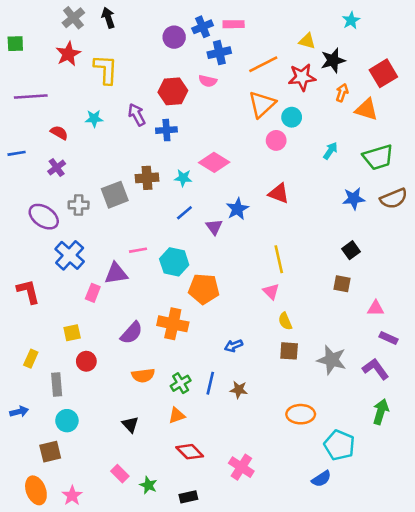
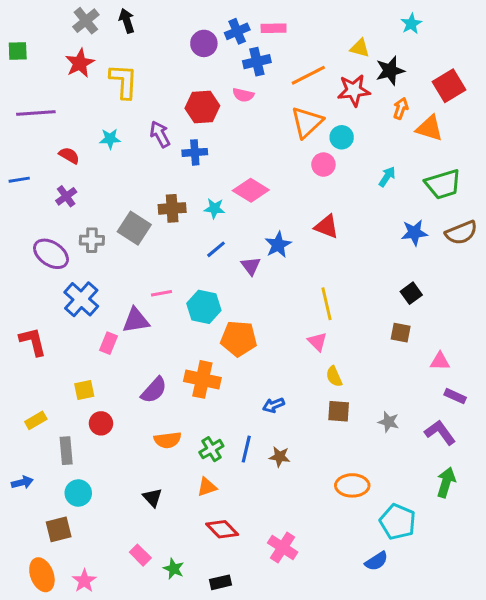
gray square: (115, 195) -> (134, 228), turned -36
yellow rectangle: (31, 359) -> (36, 420), turned 36
gray star: (332, 360) -> (389, 422), size x0.6

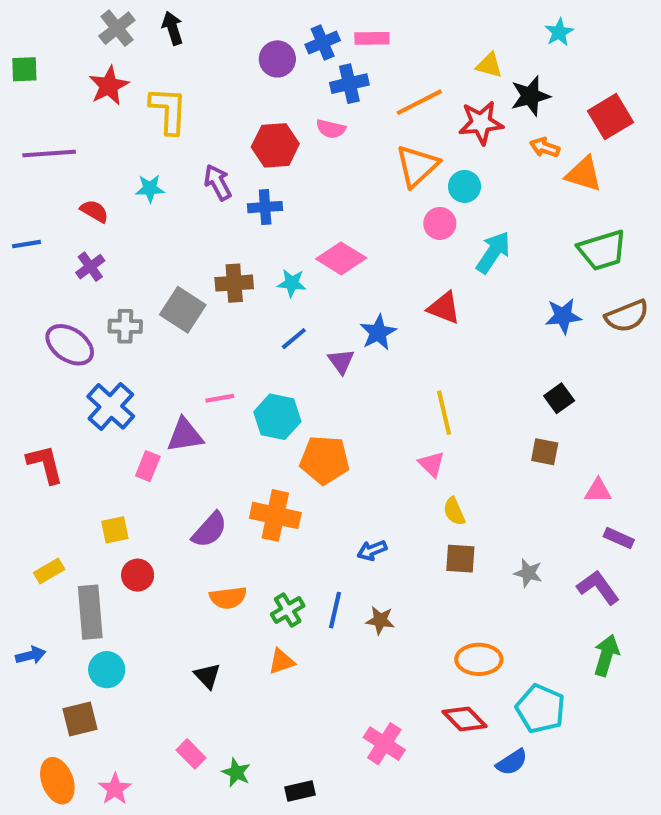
orange arrow: (401, 109) -> (545, 147), turned -90
cyan arrow: (387, 177) -> (493, 252), moved, size x1.5
gray rectangle: (66, 451) -> (90, 612), size x1.4
red diamond: (222, 529) -> (464, 719), moved

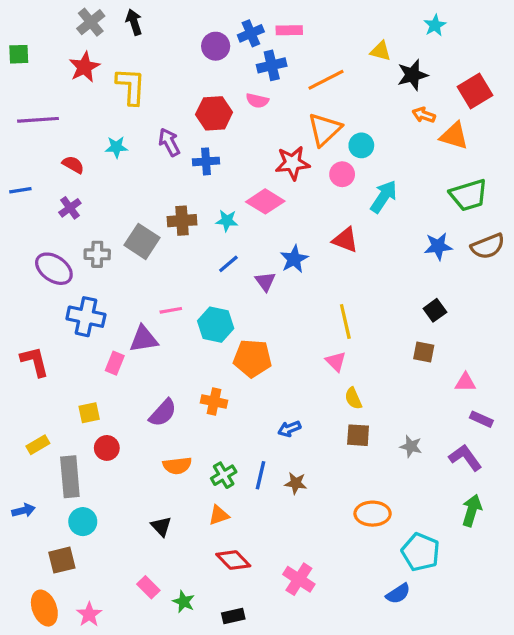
red star: (481, 123) -> (292, 163), moved
blue cross: (111, 406) -> (86, 317), turned -30
orange cross: (275, 515) -> (214, 402), size x0.7
red diamond: (464, 719) -> (233, 560), moved

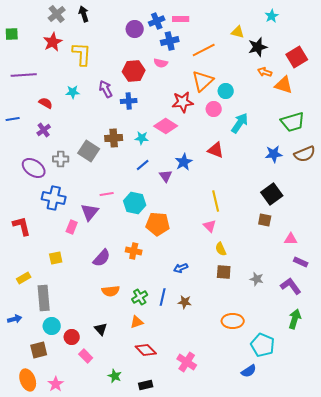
black square: (435, 310) -> (272, 194), size x1.5
purple triangle: (144, 339) -> (90, 212), turned -42
red circle: (107, 448) -> (72, 337), moved
pink rectangle: (148, 587) -> (86, 356), moved

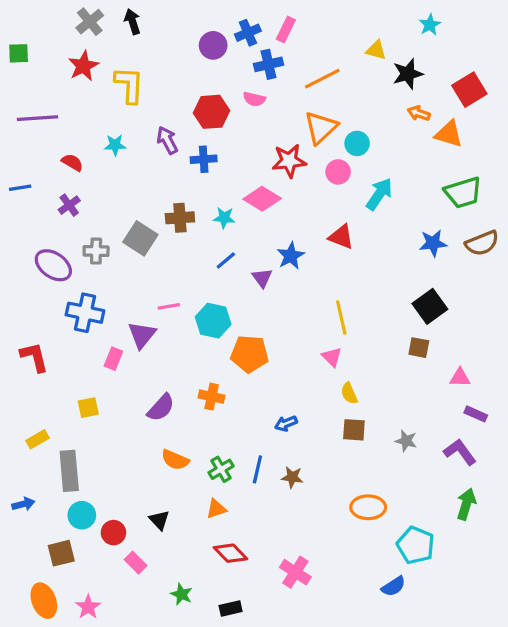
pink rectangle: (181, 19) -> (286, 30), turned -63
orange semicircle: (111, 291) -> (175, 460), turned 30

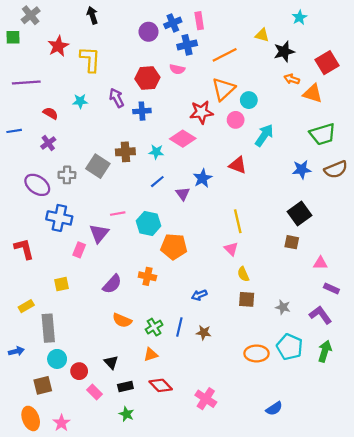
gray cross: (90, 22) -> (31, 15), moved
pink rectangle: (286, 30) -> (199, 21), turned -35
cyan pentagon: (416, 545) -> (290, 347), moved
black rectangle: (231, 609) -> (125, 387), moved

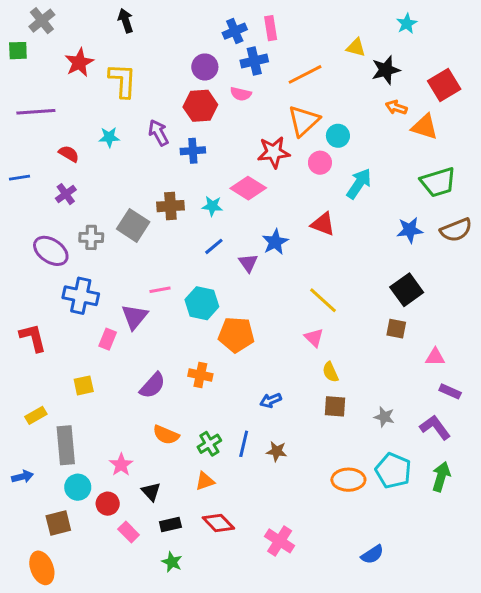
purple circle: (149, 32) -> (205, 67), moved
yellow line: (238, 221) -> (323, 300), turned -35
pink star: (61, 423) -> (121, 465), moved

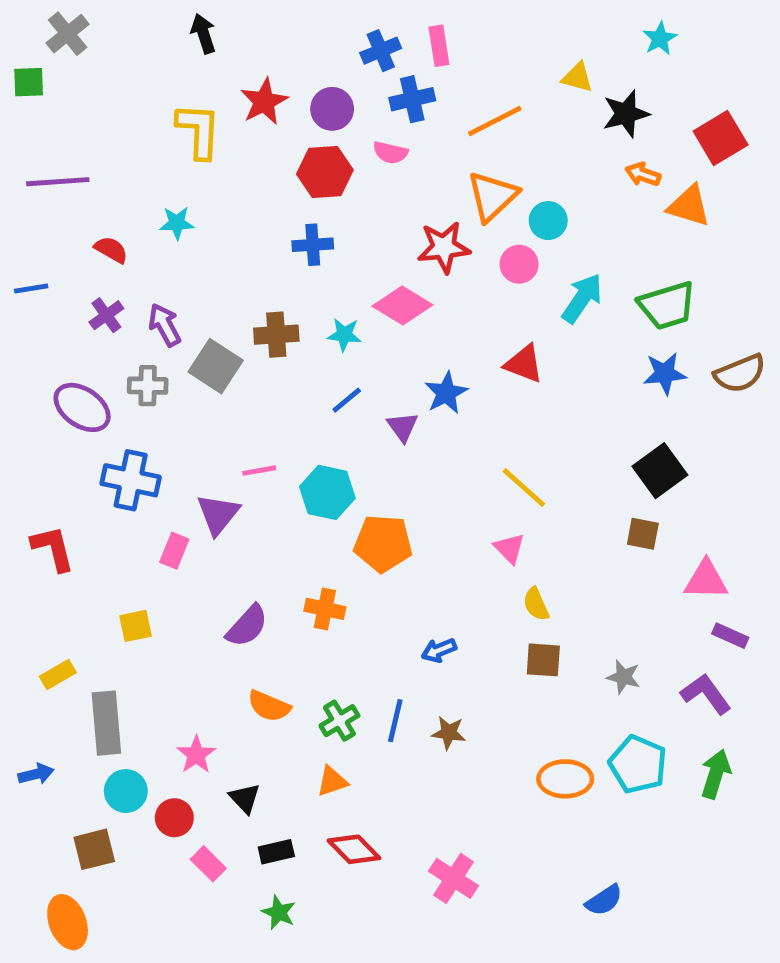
red star: (79, 62) -> (264, 102), moved
purple arrow: (158, 133) -> (165, 325), moved
green trapezoid: (438, 182) -> (667, 305), moved
pink triangle: (435, 357) -> (706, 580), size x1.4

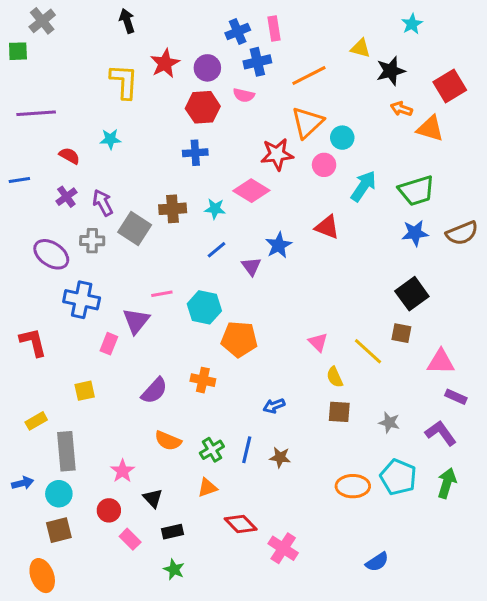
yellow line: (524, 488) -> (368, 351), moved
cyan circle: (126, 791) -> (59, 494), moved
red diamond: (354, 849) -> (241, 524), moved

